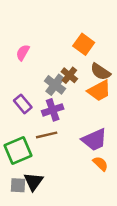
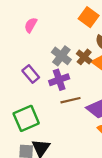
brown cross: (69, 75) -> (84, 57), moved
brown line: (47, 135) -> (71, 100), moved

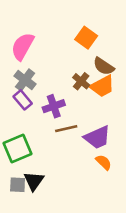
pink semicircle: (31, 25) -> (23, 46), size x1.6
gray cross: (61, 56) -> (25, 80), moved

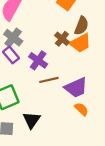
brown semicircle: (104, 66) -> (81, 26), turned -102
purple cross: (54, 106) -> (38, 60), turned -36
black triangle: (34, 181) -> (32, 120), moved

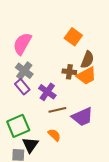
brown cross: (62, 39) -> (69, 72), turned -32
orange semicircle: (81, 109) -> (54, 135), moved
black triangle: (32, 120) -> (30, 145), moved

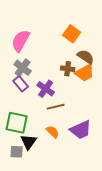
brown semicircle: (87, 60) -> (86, 57), turned -78
purple trapezoid: (82, 117) -> (81, 130), moved
green square: (18, 126) -> (17, 123), turned 35

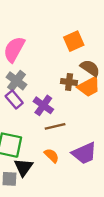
orange square: (72, 34) -> (74, 41), turned 30

